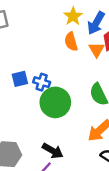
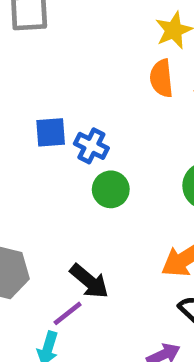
green circle: (55, 102) -> (111, 189), size x0.6

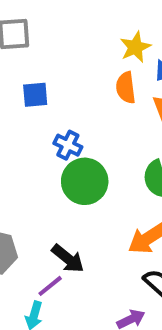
blue square: (51, 132) -> (35, 95), moved
green circle: (111, 189) -> (85, 181), size x1.5

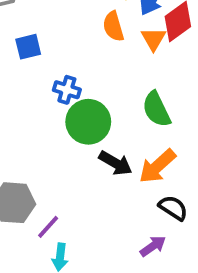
black arrow: (68, 259) -> (116, 163), moved
purple line: (50, 286) -> (48, 227), moved

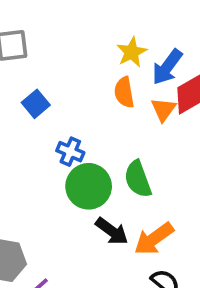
blue square: (28, 47) -> (36, 104), turned -32
green semicircle: (156, 109) -> (138, 179), moved

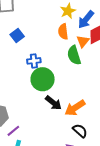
blue cross: (70, 152) -> (34, 61), turned -32
green semicircle: (138, 179) -> (74, 55), moved

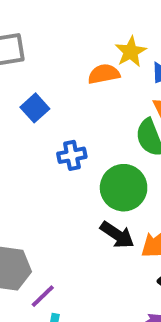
orange semicircle: (63, 32) -> (104, 74), moved, turned 91
green circle: (43, 79) -> (124, 188), moved

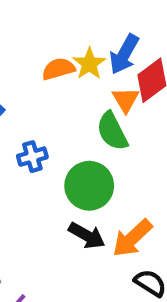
yellow star: (131, 52) -> (89, 64), moved

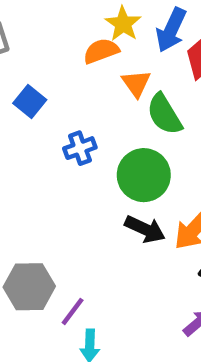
yellow star: (89, 64) -> (123, 24), moved
orange triangle: (126, 100) -> (136, 83), moved

